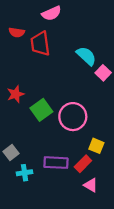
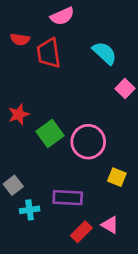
cyan semicircle: (86, 56) -> (105, 53), moved
red rectangle: (83, 164) -> (81, 232), moved

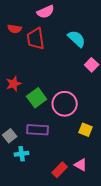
purple rectangle: (68, 198) -> (38, 130), moved

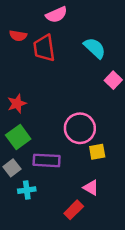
green square: (37, 98) -> (18, 137), moved
yellow square: (86, 130) -> (97, 152), moved, turned -32
pink triangle: (81, 165) -> (91, 188), moved

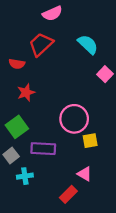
red semicircle: (18, 36) -> (17, 64), moved
red trapezoid: (44, 48) -> (41, 44), turned 55
red star: (17, 104) -> (26, 92), moved

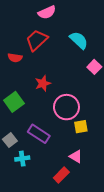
red star: (26, 92) -> (43, 83), moved
green square: (17, 127) -> (14, 102), moved
purple rectangle: (43, 149) -> (39, 134), turned 30

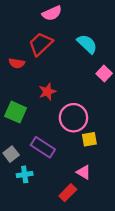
green square: (14, 102) -> (16, 112), turned -30

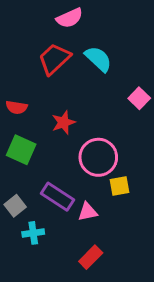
cyan semicircle: (87, 44) -> (98, 59), moved
red semicircle: (17, 63) -> (17, 107), moved
pink triangle: (84, 172) -> (88, 212), moved, turned -42

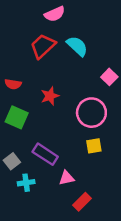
pink circle: (98, 157) -> (91, 113), moved
pink triangle: (88, 212) -> (67, 178), moved
red rectangle: (91, 257) -> (82, 202), moved

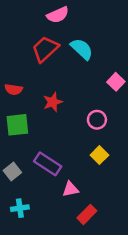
pink circle: (91, 113) -> (97, 120), size x0.6
green square: (17, 117) -> (17, 125), turned -30
yellow square: (94, 146) -> (99, 155), turned -35
cyan cross: (26, 183) -> (20, 208), moved

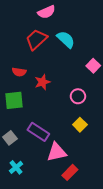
red semicircle: (14, 89) -> (19, 72), moved
pink triangle: (70, 189) -> (57, 152), size x1.5
cyan cross: (20, 208) -> (16, 167), turned -32

